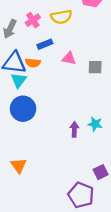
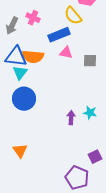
yellow semicircle: (61, 17) -> (73, 16), moved, turned 60
pink cross: (33, 20) -> (33, 18), turned -32
blue rectangle: (45, 44) -> (59, 35), moved, size x1.5
orange semicircle: (33, 63) -> (33, 57), size x1.5

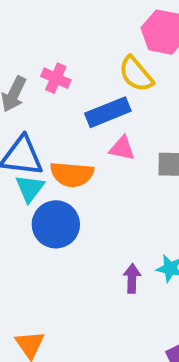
orange semicircle: (33, 57) -> (72, 174), moved
blue circle: (24, 99) -> (56, 224), moved

